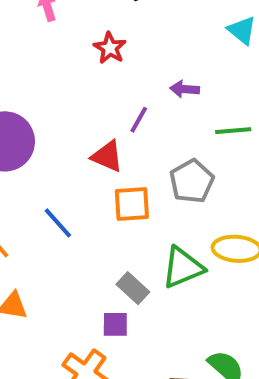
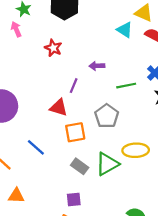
gray rectangle: (133, 288) -> (80, 166), moved

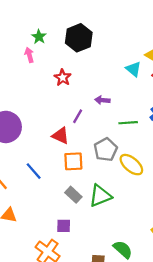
yellow ellipse: (136, 150) -> (131, 165), moved, turned 35

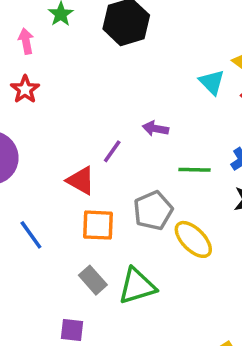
pink arrow: (29, 55) -> (26, 41), moved
red star: (63, 78) -> (25, 89), moved

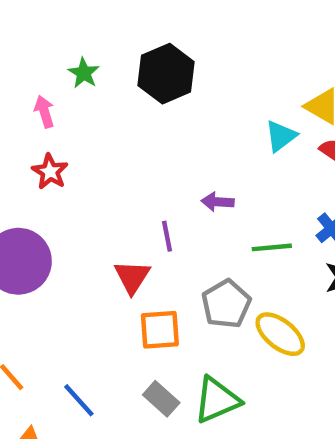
cyan triangle: (212, 82) -> (281, 136), turned 44
purple line: (112, 151) -> (167, 236), turned -40
red triangle: (81, 181) -> (132, 277), turned 40
blue line: (31, 235) -> (79, 400), moved

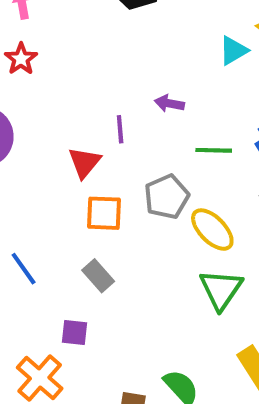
green triangle: (217, 400) -> (221, 289), moved, turned -39

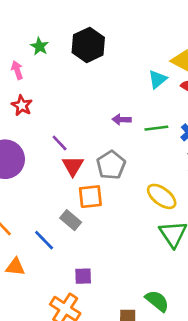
purple line: (120, 129) -> (60, 143), moved, turned -30
green line: (214, 150) -> (156, 128), moved
gray pentagon: (167, 197) -> (111, 165), moved
gray rectangle: (98, 276) -> (71, 220), moved

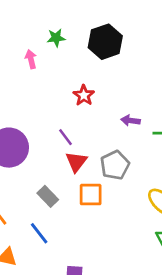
green star: (40, 46) -> (56, 38), turned 30
red star: (22, 105) -> (84, 95), moved
gray rectangle: (71, 220) -> (48, 196), moved

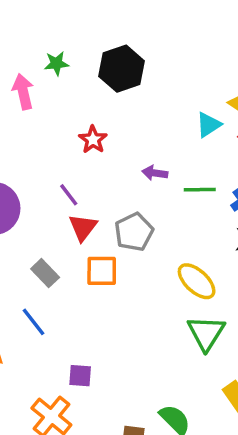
pink arrow: (31, 59) -> (23, 92), size x1.4

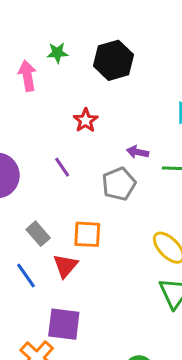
red triangle: (83, 227) -> (65, 266), moved
gray pentagon: (134, 232) -> (119, 184), moved
purple square: (80, 376) -> (64, 324), size x1.6

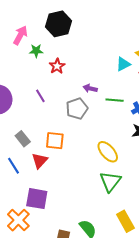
green star: (57, 53) -> (36, 51), moved
black hexagon: (114, 60) -> (58, 24), moved
pink arrow: (27, 76) -> (20, 35), turned 36

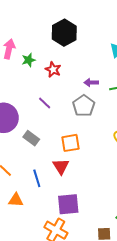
black hexagon: (58, 24) -> (64, 33), moved
gray rectangle: (23, 139) -> (31, 138), moved
blue line: (14, 166) -> (37, 178), turned 30

